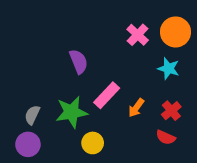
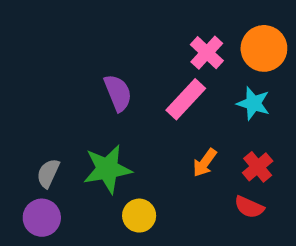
pink rectangle: (107, 95) -> (186, 99), moved

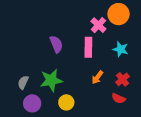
orange circle: (264, 48) -> (119, 14), moved
pink rectangle: (186, 99) -> (88, 47), turned -42
purple circle: (42, 218) -> (32, 103), moved

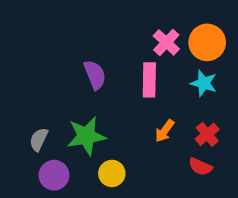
orange circle: (119, 14) -> (207, 42), moved

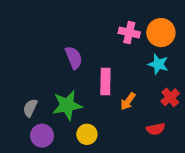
pink cross: (166, 42) -> (129, 33), turned -30
pink rectangle: (149, 80) -> (105, 81), moved
red cross: (207, 134) -> (170, 97), moved
red semicircle: (200, 167) -> (156, 129), turned -36

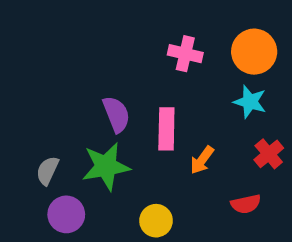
pink cross: (129, 33) -> (185, 54), moved
purple semicircle: (74, 58) -> (116, 114), moved
yellow circle: (87, 134) -> (156, 221), moved

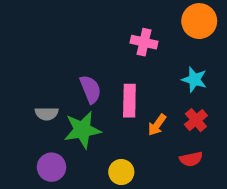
orange circle: (254, 52) -> (199, 21), moved
red cross: (269, 154) -> (196, 120), moved
gray semicircle: (47, 171) -> (47, 114), moved, turned -115

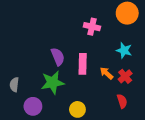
gray semicircle: (47, 114) -> (14, 85), moved, turned 96
orange arrow: (157, 125) -> (106, 73), moved, turned 96
red semicircle: (191, 159) -> (122, 101), turned -96

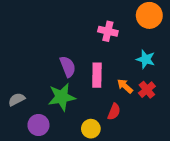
gray semicircle: (14, 85) -> (17, 99), turned 56
red semicircle: (122, 101) -> (114, 112), moved, turned 40

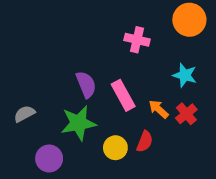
pink rectangle: (97, 75) -> (123, 95), turned -30
gray semicircle: (17, 99) -> (24, 114), moved
yellow circle: (91, 129) -> (115, 148), moved

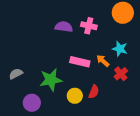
purple semicircle: (86, 84) -> (64, 27), moved, turned -60
pink rectangle: (123, 95) -> (80, 62), turned -48
orange arrow: (159, 109) -> (103, 61), moved

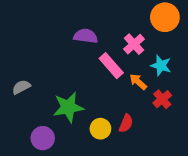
pink cross: (89, 26) -> (134, 44), moved, turned 35
pink rectangle: (80, 62) -> (111, 66), moved, turned 36
gray semicircle: (16, 74) -> (21, 87), moved

